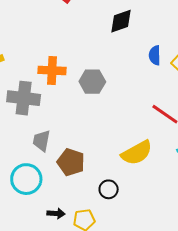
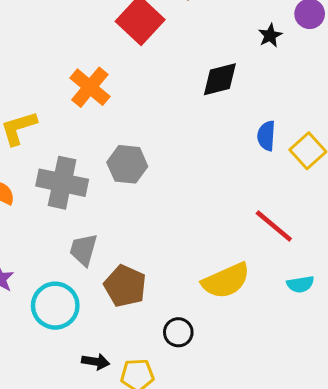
orange cross: (52, 70) -> (90, 87), moved, turned 32
gray hexagon: (92, 82) -> (127, 164), moved

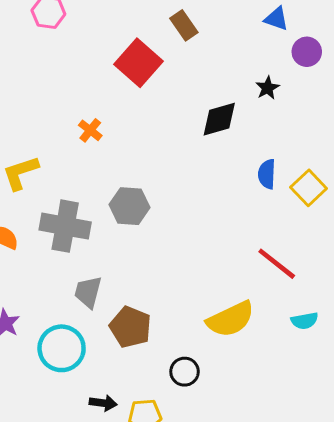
black star: (270, 35) -> (267, 88), moved
orange cross: (90, 87) -> (90, 130), size x0.6

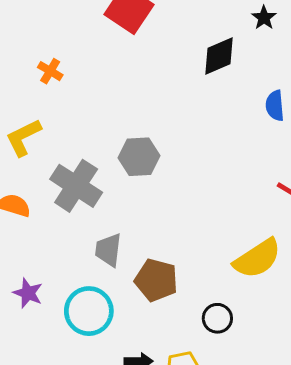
orange cross: (90, 130) -> (50, 71), moved
gray cross: (65, 226) -> (76, 186), turned 30

